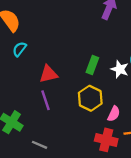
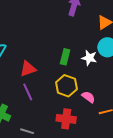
pink semicircle: (114, 114) -> (88, 97), turned -72
red cross: (106, 140) -> (66, 119), moved

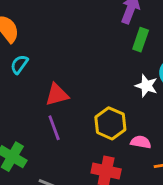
green rectangle: (65, 57) -> (141, 40), moved
pink semicircle: (88, 97) -> (141, 142), turned -32

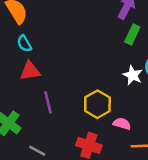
cyan semicircle: (19, 64) -> (24, 44), turned -72
red triangle: (57, 95) -> (30, 71), moved

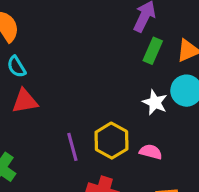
purple line: (48, 102) -> (72, 147), moved
pink semicircle: (122, 124) -> (151, 152), moved

